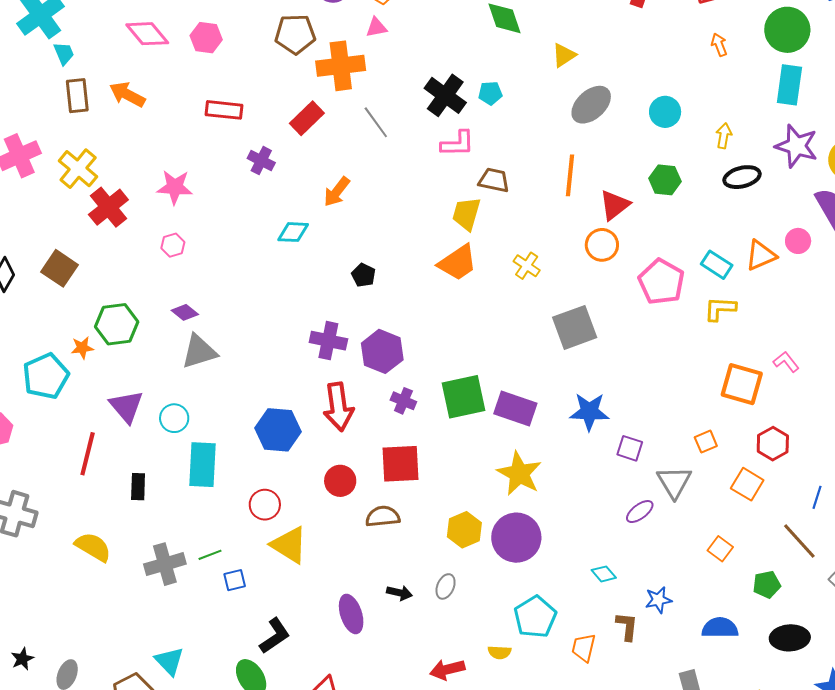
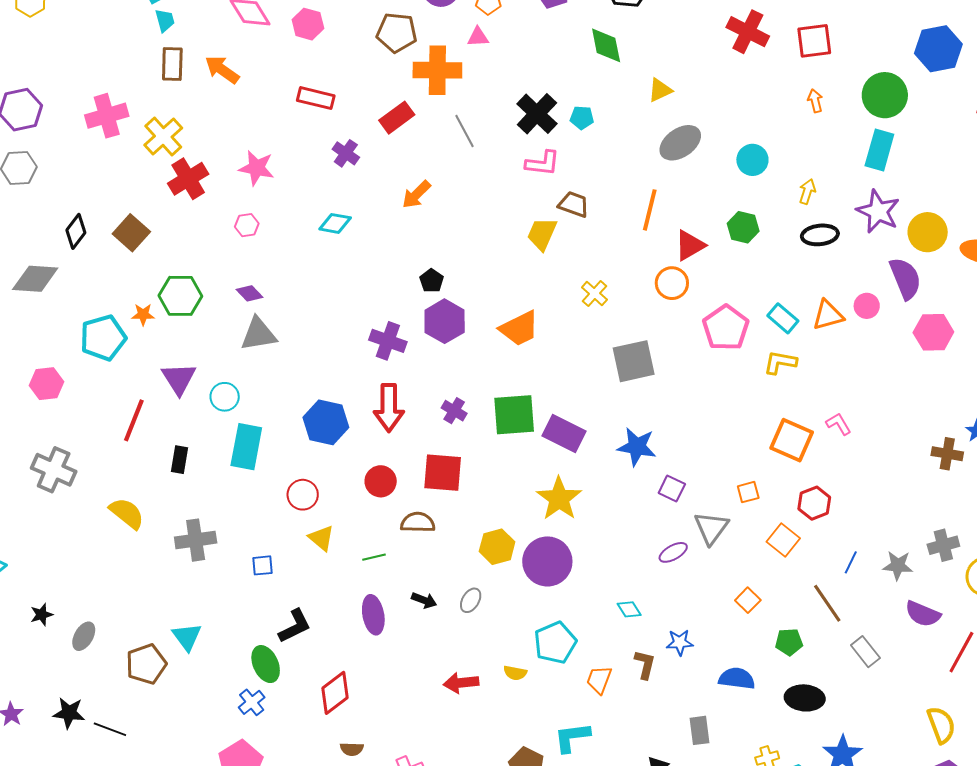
cyan diamond: (293, 232) -> (335, 223), moved
orange trapezoid: (458, 263) -> (519, 329), moved
purple hexagon: (382, 351) -> (445, 321), moved
yellow triangle: (289, 545) -> (321, 538), size x0.7
green line: (210, 555) -> (374, 557), moved

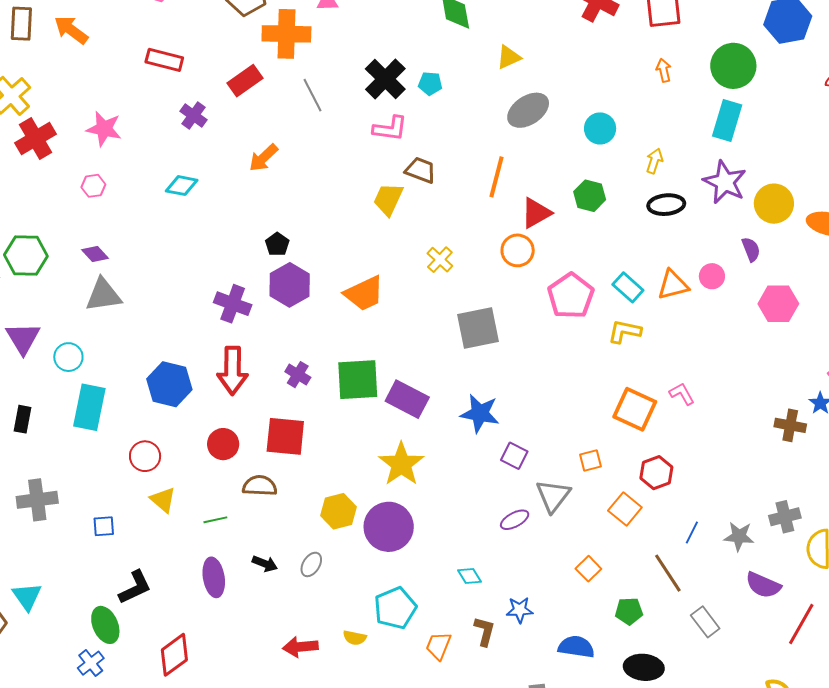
purple semicircle: (905, 278) -> (751, 249), size x0.6

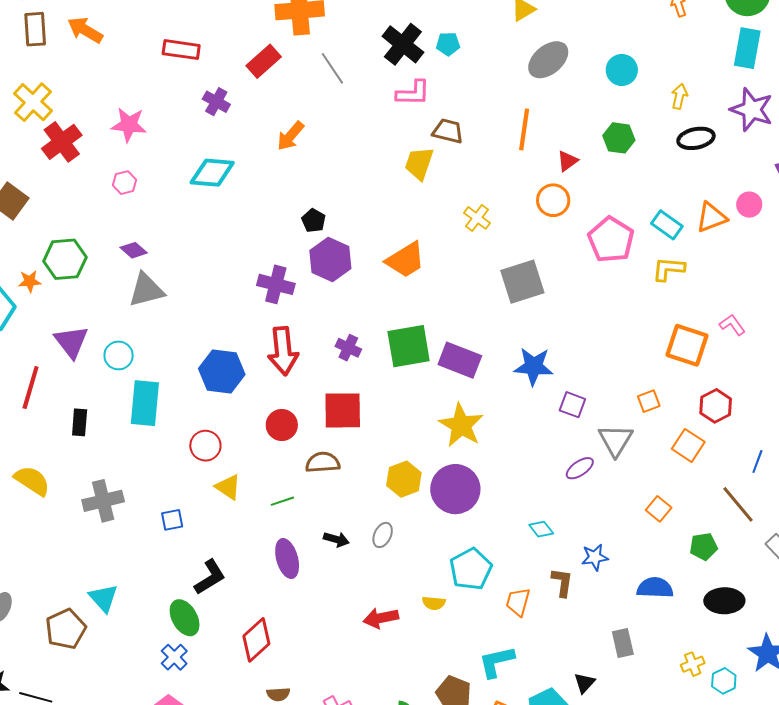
cyan diamond: (182, 186) -> (212, 173), size x1.4
red triangle: (536, 213) -> (567, 161), size x0.7

